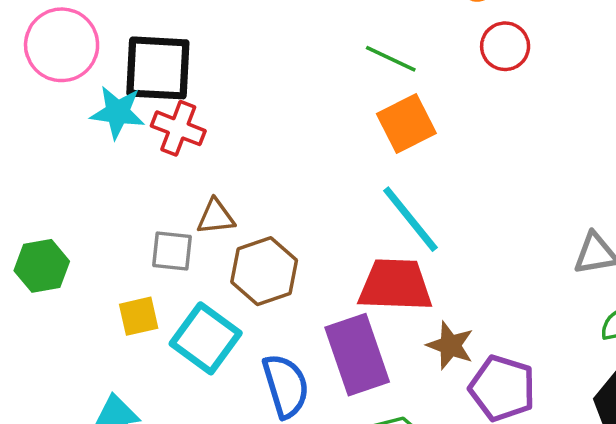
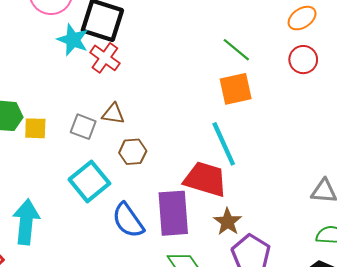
brown hexagon: (264, 271) -> (133, 152), size x0.7
yellow square: (139, 316) -> (35, 128), moved
blue semicircle: (286, 386) -> (128, 220), turned 147

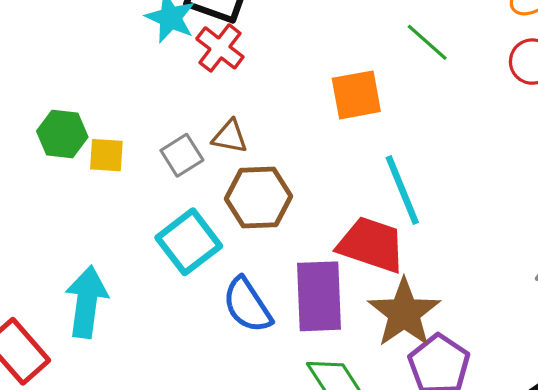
orange square: (236, 89) -> (356, 95), moved
gray square: (83, 127) -> (182, 155), turned 35
brown hexagon: (133, 152) -> (259, 197), size x1.5
brown star: (228, 222) -> (404, 313), size x1.6

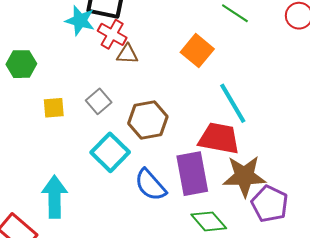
orange square: (356, 95) -> (197, 51), turned -32
green hexagon: (62, 134) -> (21, 64), moved
brown triangle: (230, 137) -> (127, 54), moved
brown star: (404, 313) -> (244, 176), turned -30

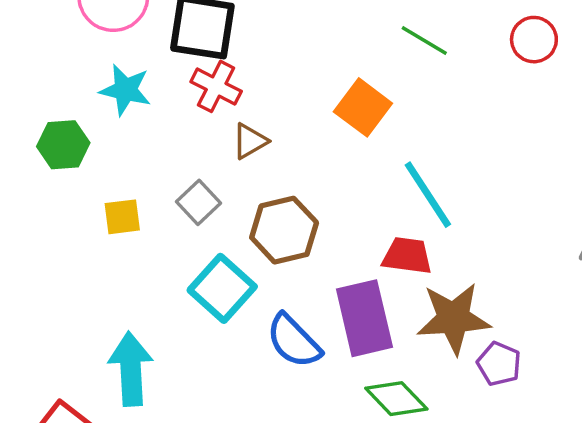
cyan star: (80, 21) -> (125, 90), moved
brown triangle: (127, 54) -> (250, 141), moved, turned -30
red trapezoid: (219, 138) -> (407, 256), size x0.7
purple pentagon: (270, 204) -> (499, 364), size x0.7

